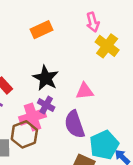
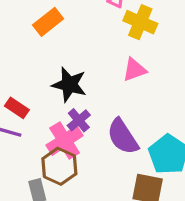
pink triangle: (85, 91) -> (134, 70), moved
purple cross: (46, 105) -> (79, 120), turned 35

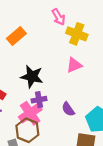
purple cross: (79, 120) -> (39, 100), turned 32
purple semicircle: (123, 137) -> (68, 109), size x0.6

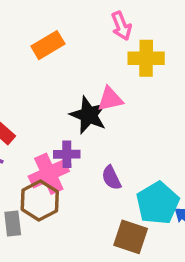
yellow cross: (77, 34) -> (146, 58), turned -30
pink triangle: (74, 65) -> (110, 99), moved
black star: (32, 77) -> (89, 115), moved

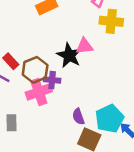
purple semicircle: (111, 178) -> (78, 117), moved
brown hexagon: (40, 200) -> (35, 70), moved

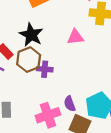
black star: (69, 55) -> (31, 35), moved
pink cross: (39, 92) -> (48, 115), moved

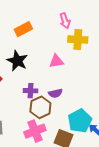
brown hexagon: (29, 60) -> (40, 107), moved
purple semicircle: (70, 104) -> (55, 93), moved, turned -80

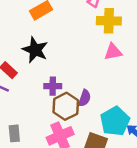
pink triangle: (56, 61) -> (113, 52), moved
purple semicircle: (55, 93) -> (85, 98), moved, turned -56

